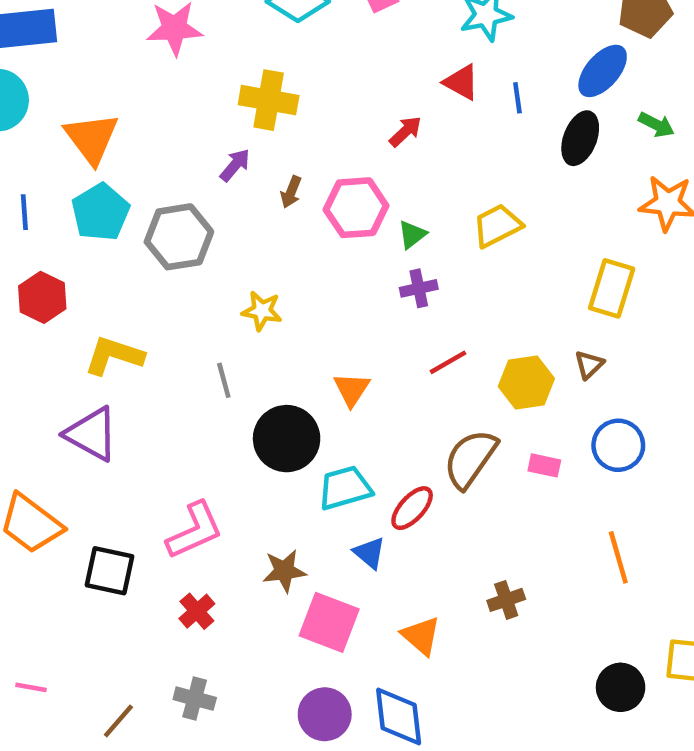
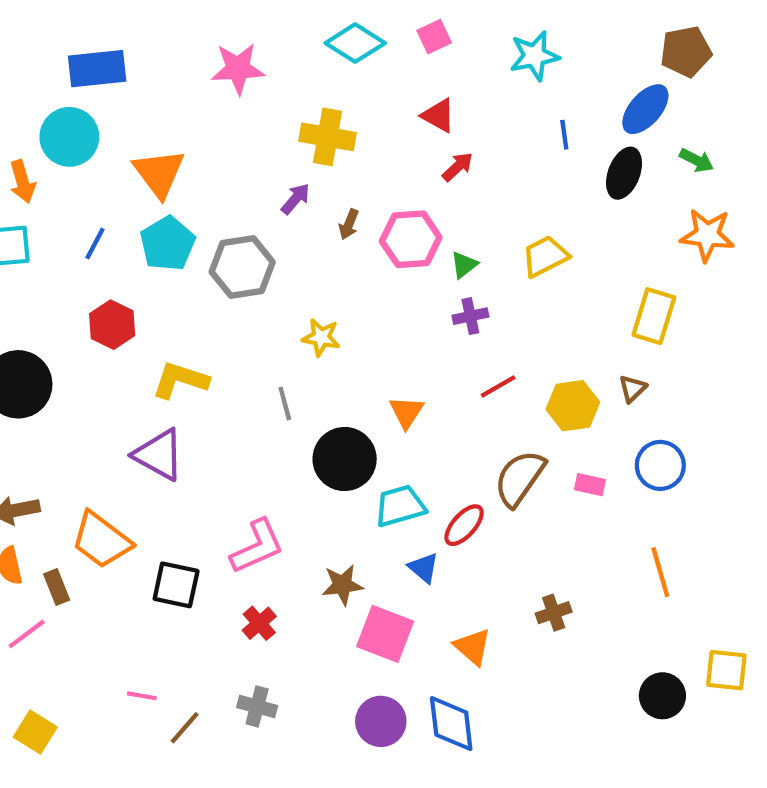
red triangle: (461, 82) -> (438, 116), moved
blue line: (24, 212) -> (95, 244), turned 32
pink line: (31, 687) -> (142, 696), moved

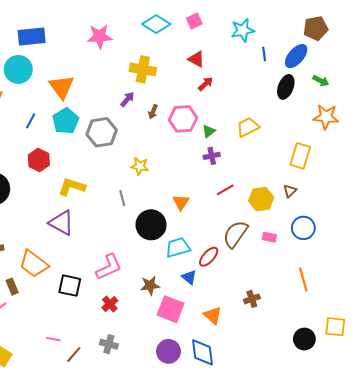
blue line: (564, 135) -> (264, 54), moved

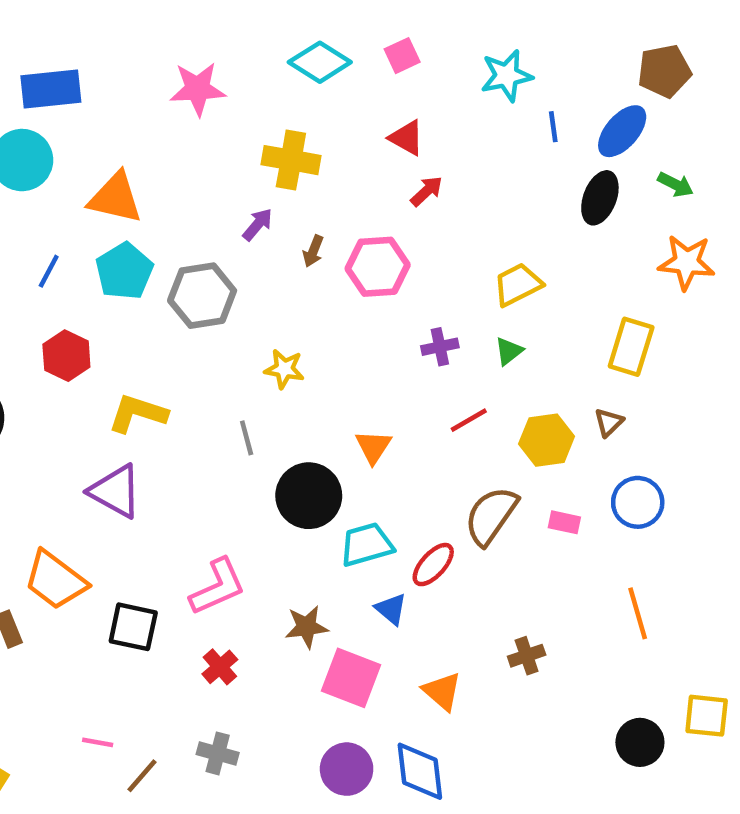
orange triangle: (61, 87) -> (115, 198), turned -40
green triangle: (209, 131) -> (509, 351), moved

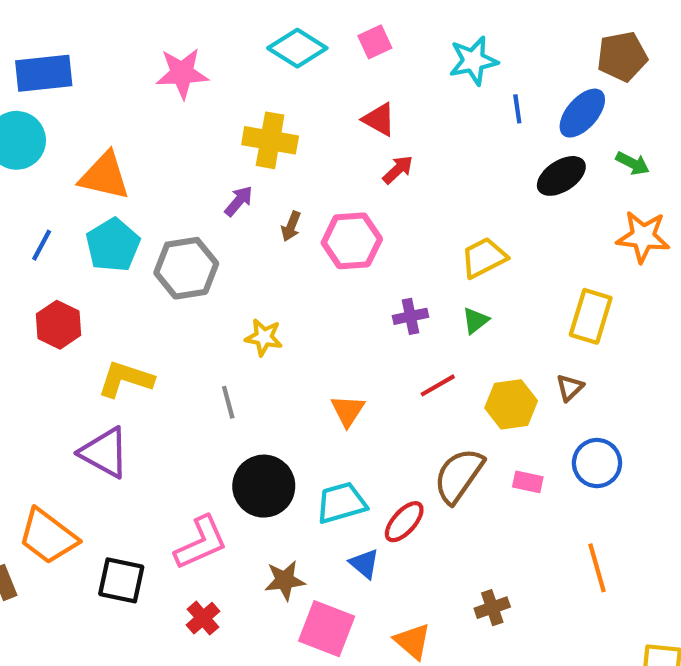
black ellipse: (600, 198) -> (561, 176), turned 36
black circle: (309, 496) -> (264, 486), moved

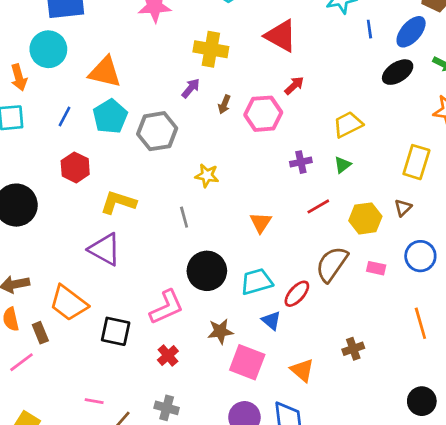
red triangle: (379, 119) -> (281, 36), size x1.5
red arrow: (398, 170) -> (294, 86), moved

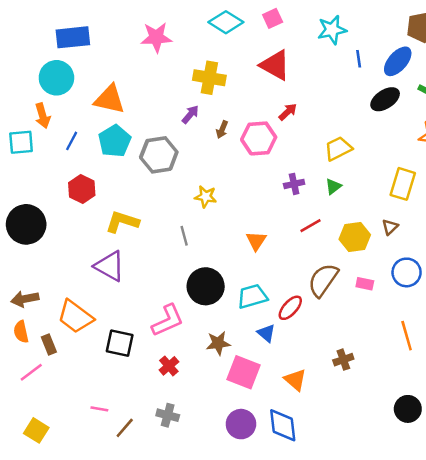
orange arrow: (19, 77) -> (43, 116), moved

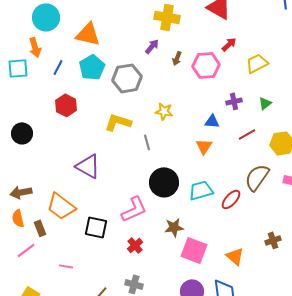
yellow trapezoid: (338, 149) -> (257, 63), moved
yellow L-shape: (122, 222) -> (118, 122), moved
black circle: (26, 224) -> (22, 133), size x0.7
blue triangle: (266, 333) -> (212, 121), moved, turned -35
pink line: (99, 409) -> (66, 266), moved

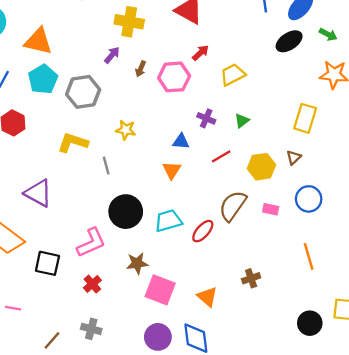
purple cross: (234, 101) -> (206, 118), turned 35

